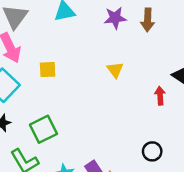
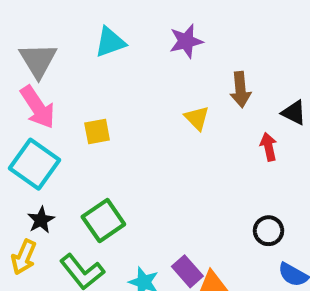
brown arrow: (148, 20) -> (240, 90), moved

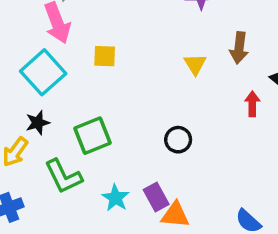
black circle: (269, 231) -> (178, 140), moved

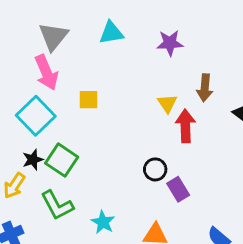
red arrow: (252, 104) -> (185, 126), moved, size x1.5
green square: (92, 136) -> (62, 160), moved, turned -32
purple rectangle: (156, 197) -> (178, 189), moved

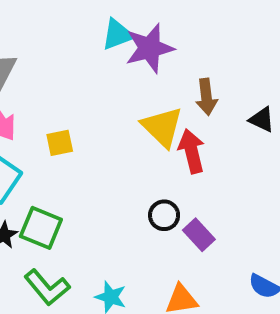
cyan triangle: (111, 33) -> (117, 34), moved
purple star: (170, 43) -> (150, 48), size x1.4
yellow triangle: (167, 103) -> (162, 127), size x1.6

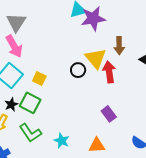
yellow square: (60, 143) -> (39, 78), moved, turned 32
black circle: (164, 215) -> (78, 70), moved

